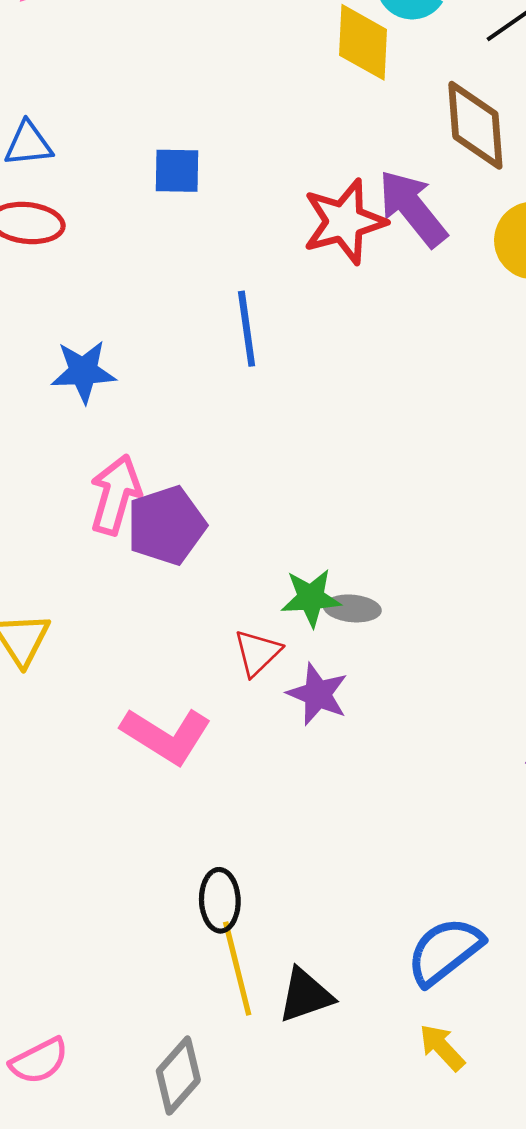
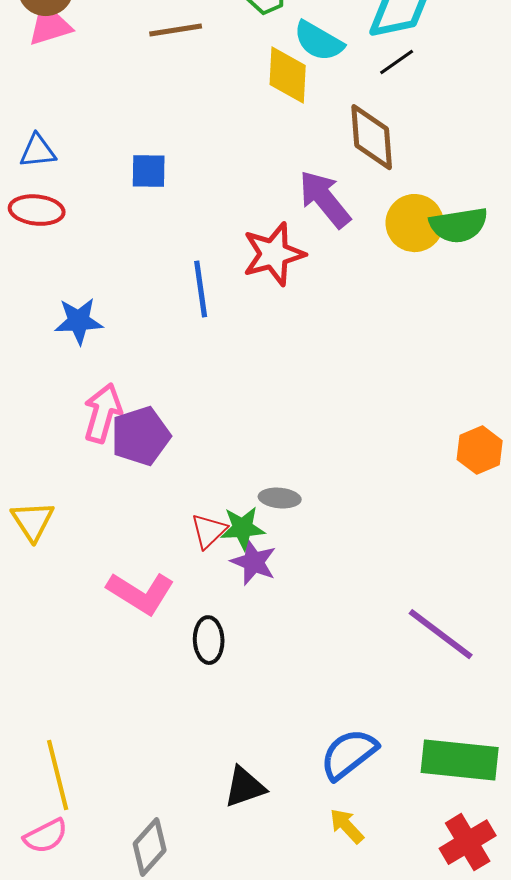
red star: (344, 222) -> (274, 254), moved
green star: (311, 598) -> (243, 528), moved
black ellipse: (220, 900) -> (209, 640), moved
yellow line: (237, 969) -> (58, 775), moved

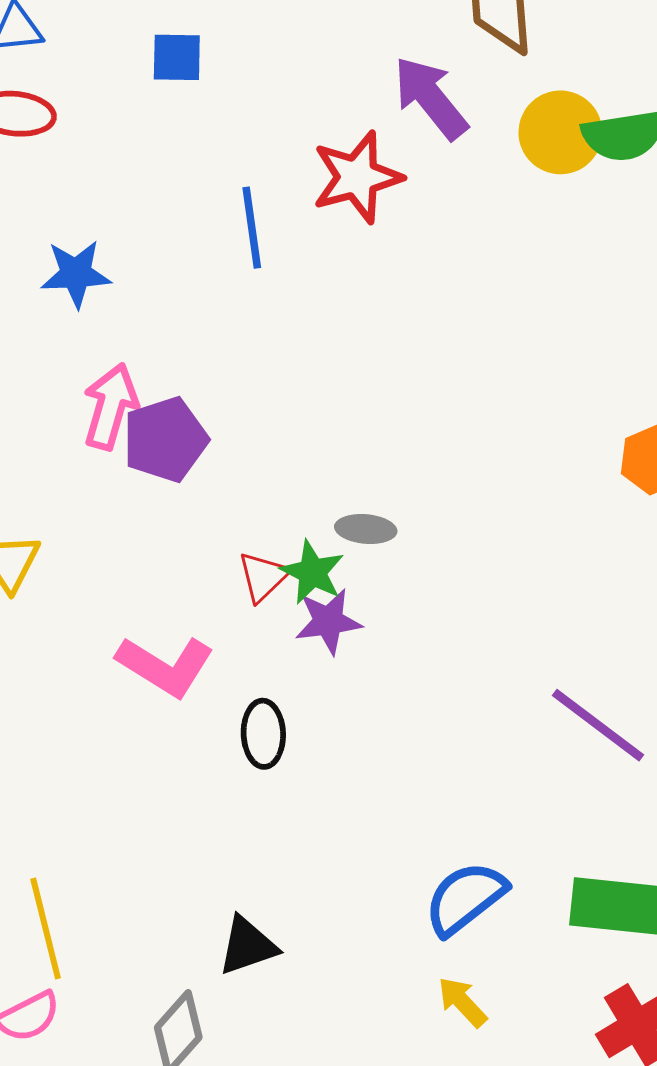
green star: (243, 528) -> (312, 572), turned 30
purple star: (254, 562) -> (328, 621), turned -30
black triangle: (245, 787) -> (247, 946), moved

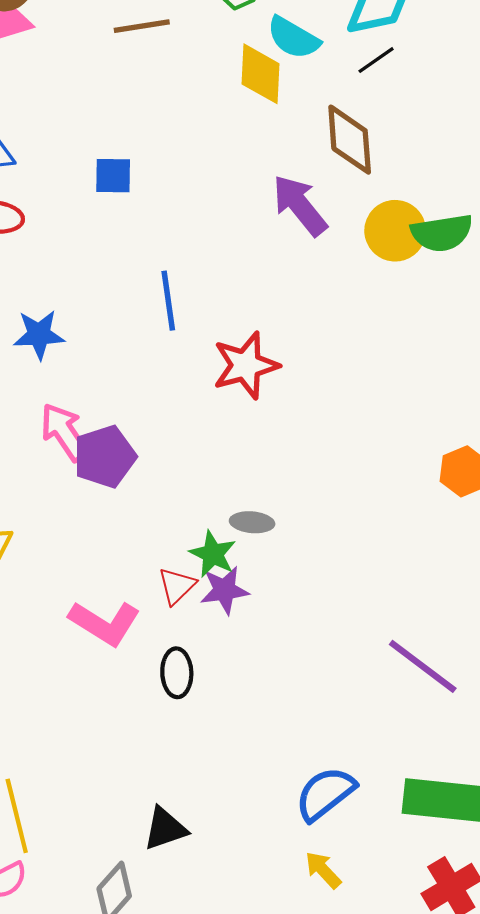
red star: (357, 177) -> (246, 365), moved
pink arrow: (110, 406) -> (64, 432), turned -50
red triangle: (263, 577) -> (177, 586), moved

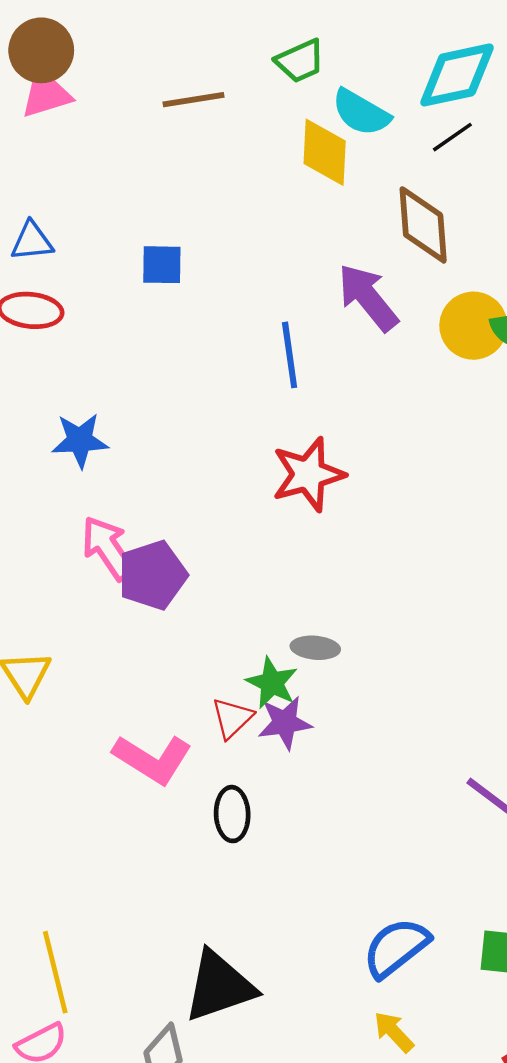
blue line: (168, 301) -> (290, 355), moved
black triangle: (165, 829) -> (219, 986), size x1.5

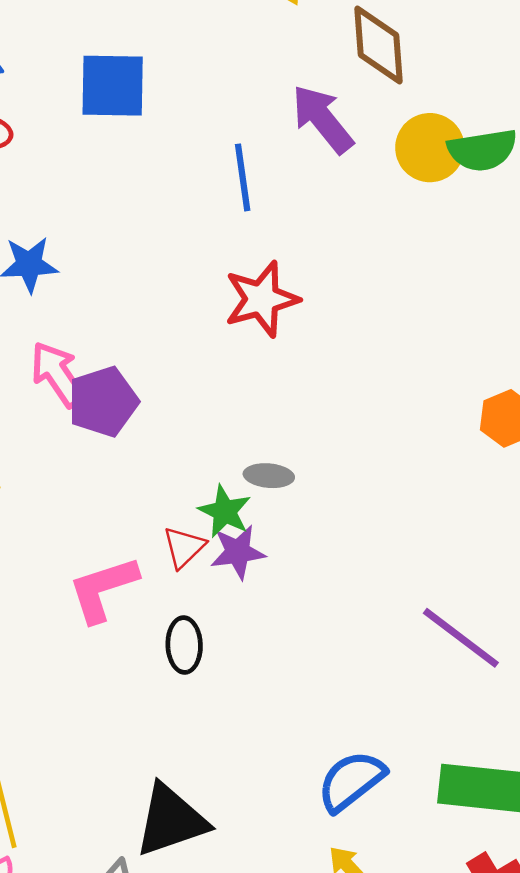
blue square: (162, 265) -> (113, 86), size x1.6
pink L-shape: (152, 759) -> (103, 589), turned 130

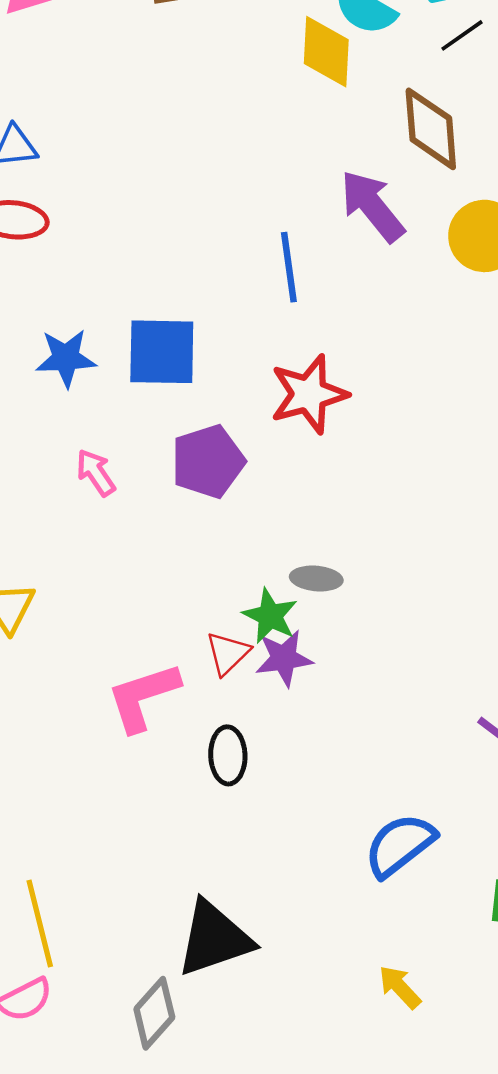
blue square: (113, 86) -> (162, 352), moved
pink arrow: (58, 374) -> (96, 473), size x0.7
purple pentagon: (103, 402) -> (208, 461), moved
blue semicircle: (351, 781) -> (400, 845), moved

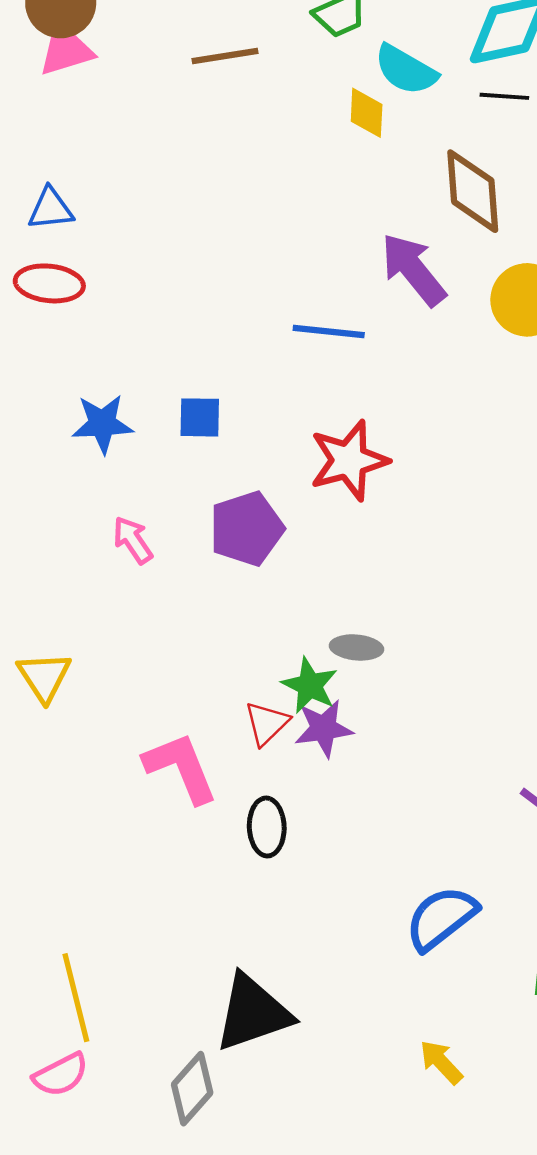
black line: (462, 35) -> (504, 96), turned 39
yellow diamond: (326, 52) -> (367, 113), size x0.7
blue line: (289, 267) -> (329, 331), turned -76
blue square: (162, 352) -> (200, 417), size x0.6
pink L-shape: (143, 697) -> (181, 768), turned 86

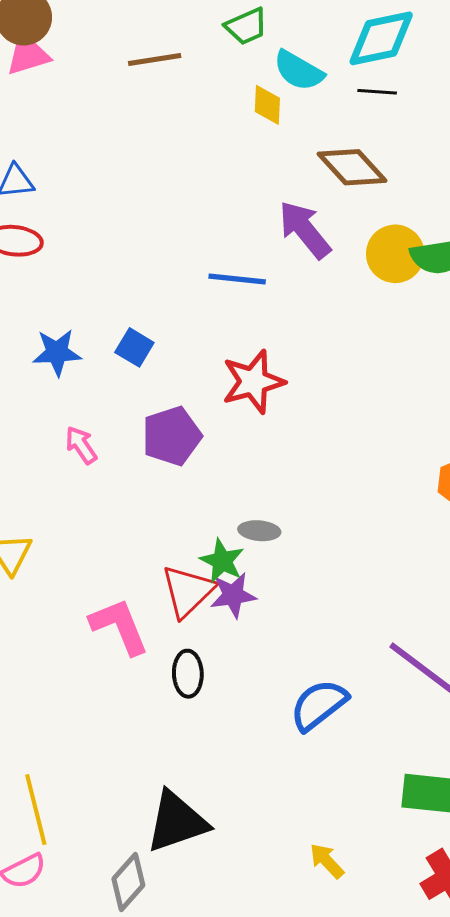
brown diamond: (473, 191) -> (352, 167), turned -38
blue square: (200, 417) -> (134, 347), turned 30
red triangle: (267, 723) -> (188, 591), size x1.5
blue semicircle: (441, 918) -> (319, 705), moved

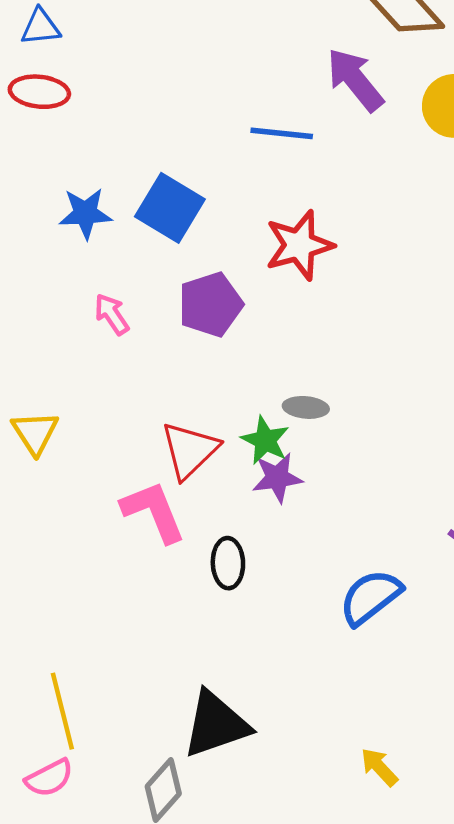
blue square: (134, 347) -> (170, 208), size x1.6
red triangle: (188, 591) -> (190, 450), moved

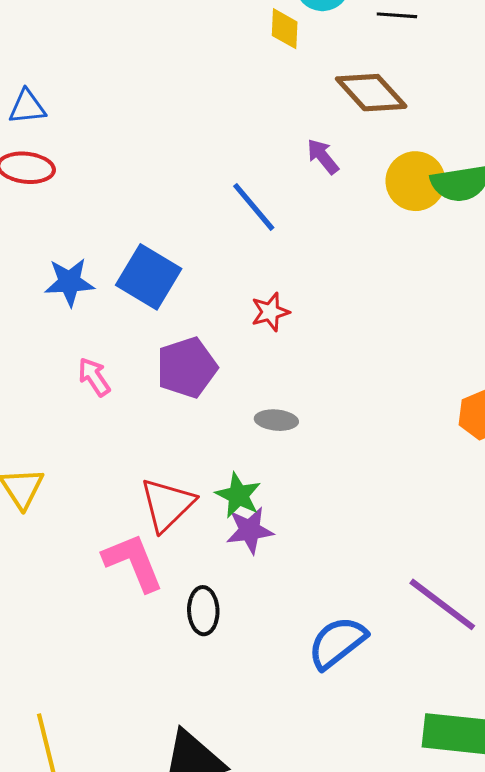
purple arrow: (355, 80) -> (323, 156), size x0.6
blue line: (282, 133) -> (254, 207), turned 44
red star: (299, 245) -> (270, 312), size x0.6
gray ellipse: (306, 407) -> (276, 420), moved

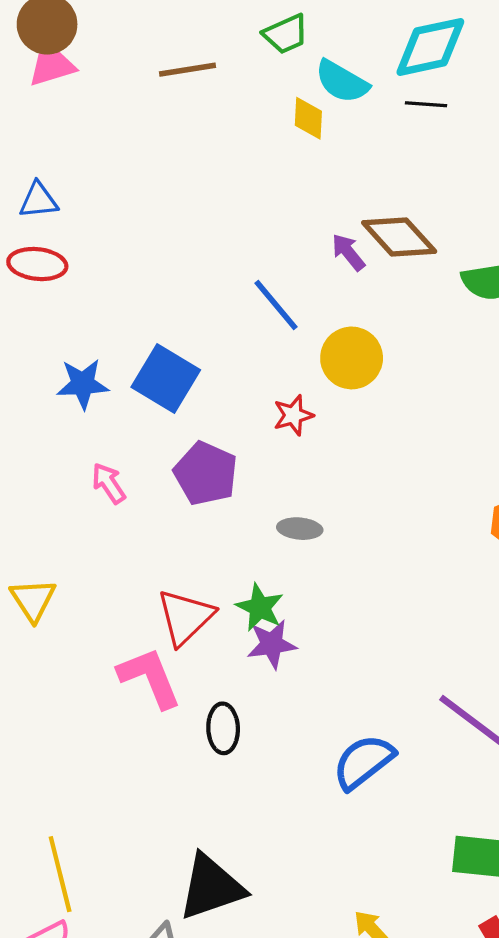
brown diamond: (371, 93) -> (399, 237), moved
yellow circle: (415, 181) -> (352, 358), moved
purple pentagon: (187, 368) -> (206, 474), turned -30

